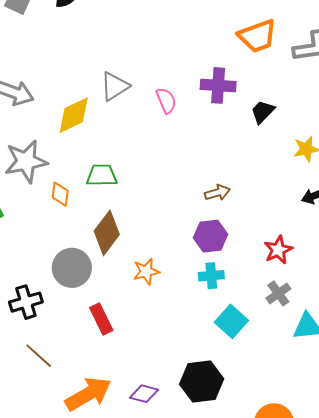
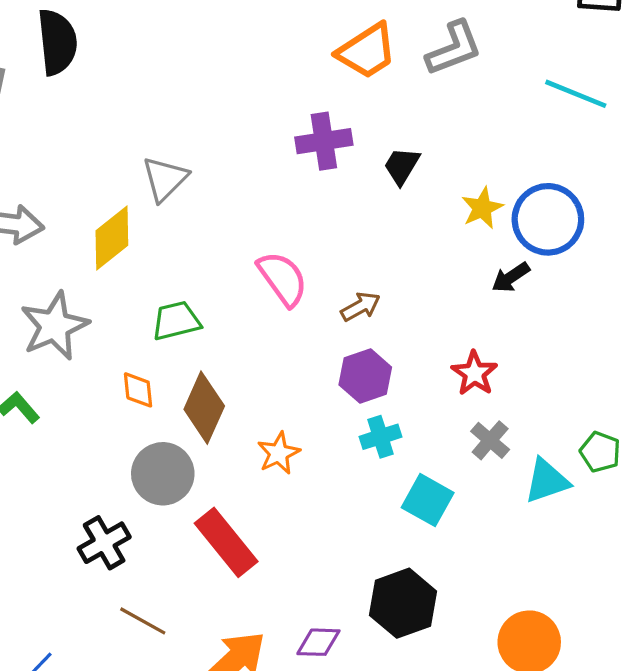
pink semicircle: (166, 101) -> (283, 279), moved, size x1.4
orange diamond: (60, 194) -> (138, 390), moved
red rectangle: (101, 319) -> (226, 542), size x1.4

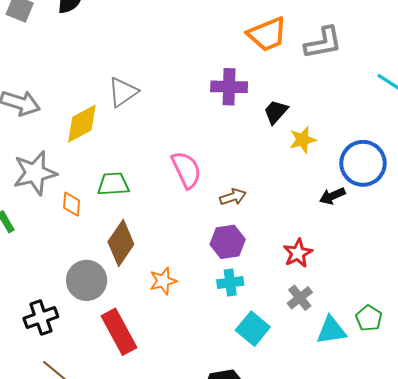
yellow star: (482, 208) -> (303, 140), moved
orange diamond: (138, 390) -> (72, 204), moved

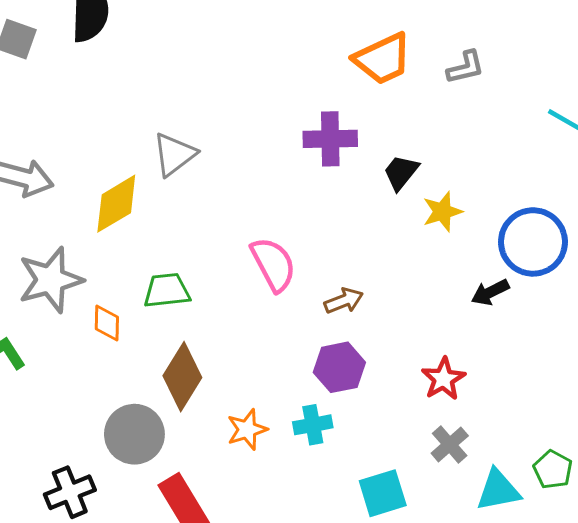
gray L-shape: (323, 43) -> (466, 67), size x0.7
cyan cross: (230, 282) -> (313, 425), moved
cyan square: (253, 329) -> (383, 493), turned 36

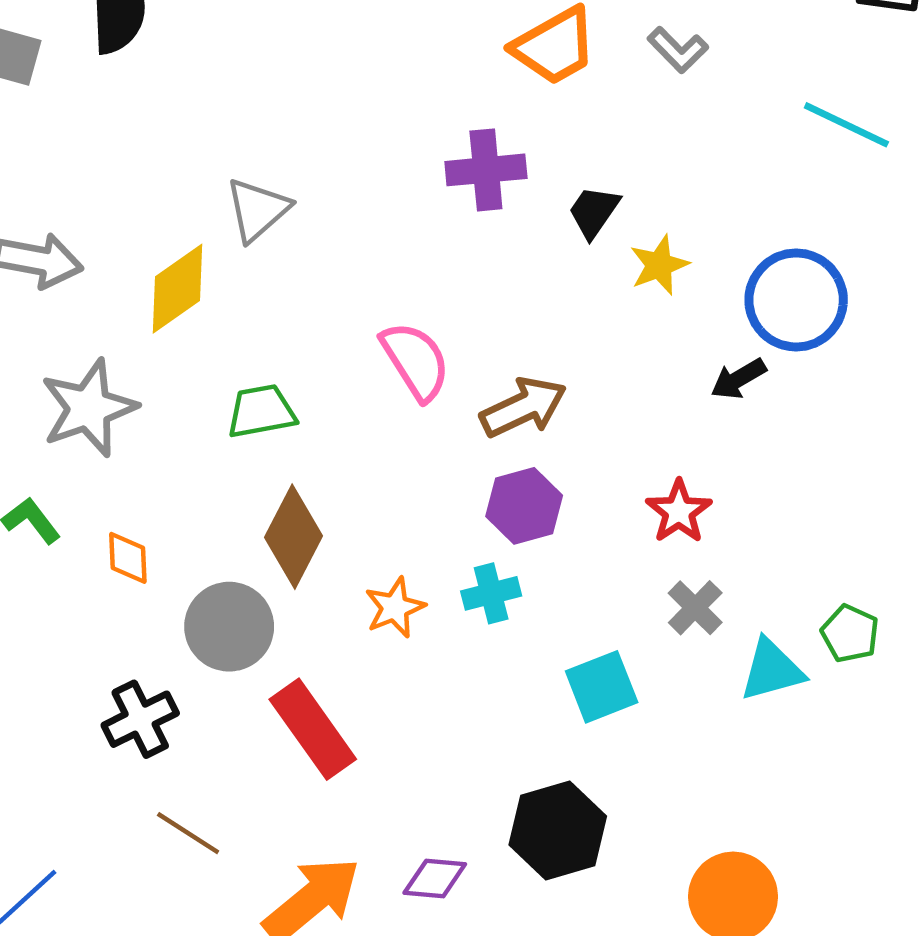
gray L-shape: (466, 67) -> (678, 50), turned 63
brown arrow: (344, 301) -> (523, 407), size x1.5
orange diamond: (107, 323) -> (128, 558), moved

